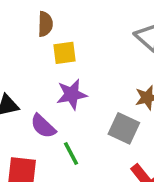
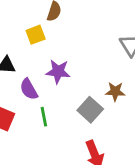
yellow square: (64, 53) -> (36, 35), moved, turned -30

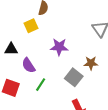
purple star: (58, 72) -> (59, 47), moved
green line: (44, 117) -> (41, 85), turned 48

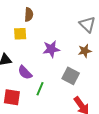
yellow square: (31, 26) -> (20, 34), turned 32
brown star: (91, 63) -> (85, 51), moved

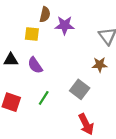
purple star: (51, 49) -> (65, 25), moved
purple semicircle: (25, 72) -> (35, 65), moved

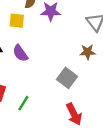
green line: (44, 98) -> (23, 103), moved

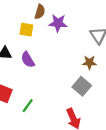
gray square: (67, 78) -> (82, 86), moved

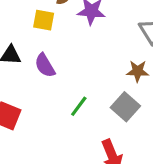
green line: (28, 106) -> (79, 106), moved

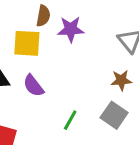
yellow square: (44, 20) -> (27, 43), size x1.4

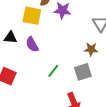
gray square: (114, 115) -> (83, 72), turned 30

